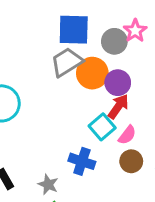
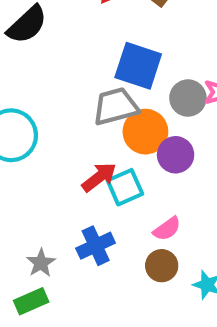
red arrow: (118, 106) -> (99, 177), moved
cyan square: (102, 127) -> (125, 187), moved
blue cross: (82, 161) -> (96, 246), turned 30

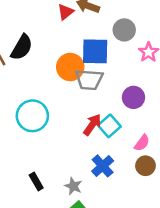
gray circle: (188, 98) -> (124, 30), moved
gray trapezoid: (116, 106) -> (89, 80), turned -144
orange circle: (145, 132) -> (70, 67), moved

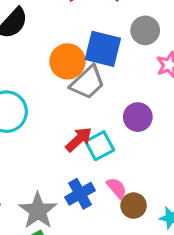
gray trapezoid: (89, 80) -> (87, 82), turned -60
pink semicircle: (142, 143) -> (117, 188), moved, turned -90
gray star: (73, 186) -> (38, 211), size x1.6

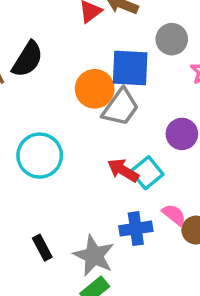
red arrow: (79, 139) -> (123, 170), turned -96
blue cross: (80, 194) -> (136, 229), turned 32

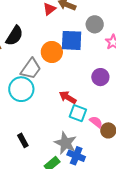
gray trapezoid: (121, 107) -> (31, 69), moved
cyan square: (147, 173) -> (78, 113), moved, turned -30
blue cross: (136, 229) -> (76, 156), moved, turned 30
gray star: (94, 256) -> (66, 143), moved

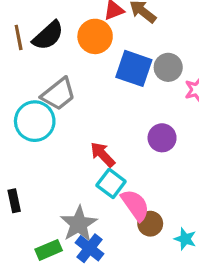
gray circle: (95, 24) -> (168, 67), moved
orange circle: (52, 52) -> (95, 36), moved
pink semicircle: (96, 122) -> (135, 205), size x1.5

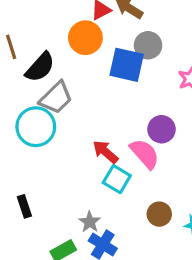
black semicircle: (48, 36) -> (40, 67), moved
gray circle: (168, 67) -> (148, 45), moved
pink semicircle: (135, 205) -> (145, 154), moved
gray star: (79, 224) -> (90, 222), size x0.6

